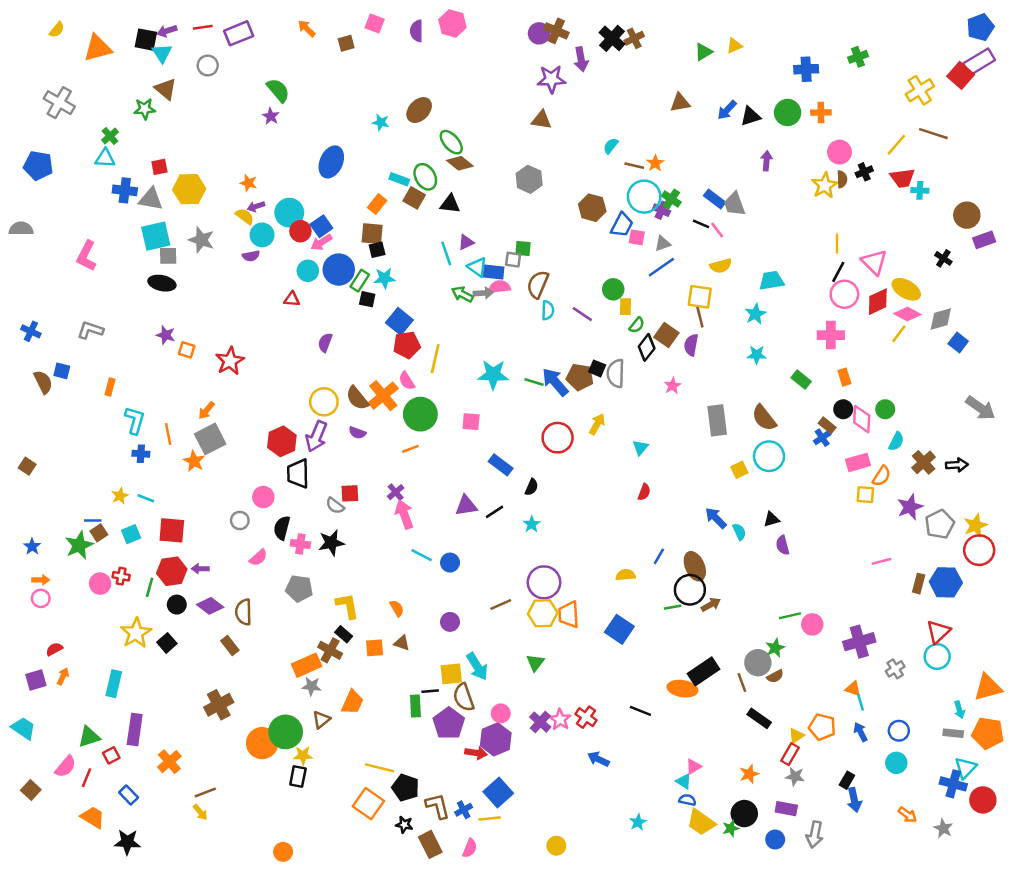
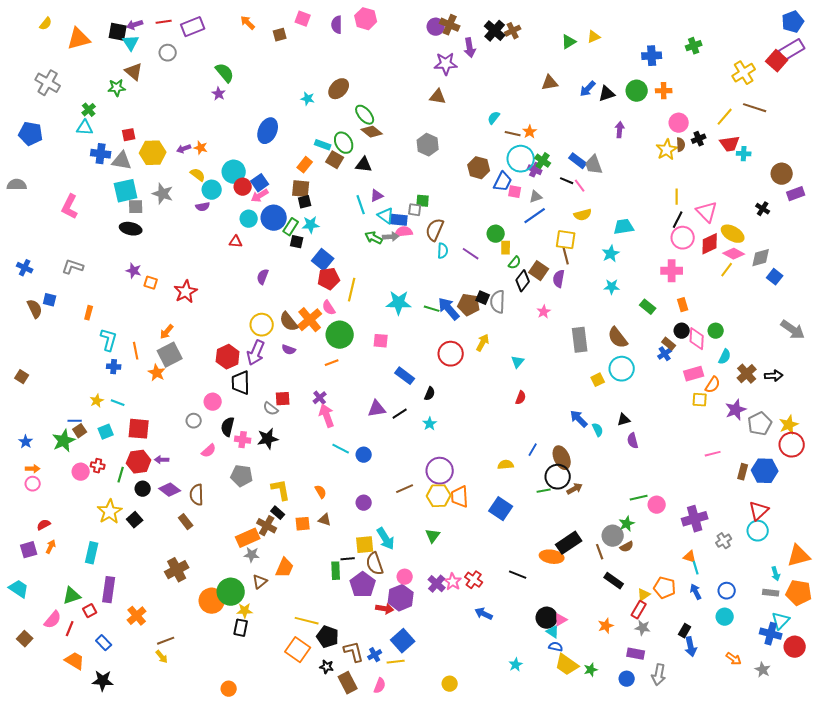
purple arrow: (256, 206) -> (184, 149), moved
black circle: (744, 814) -> (547, 618), moved

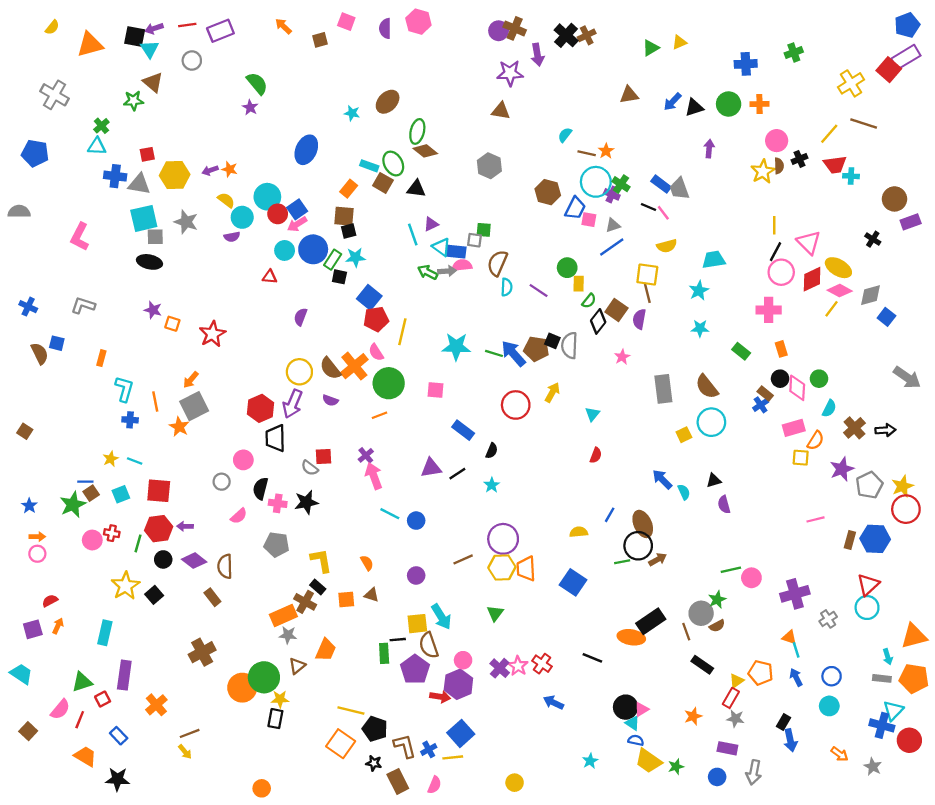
green ellipse: (365, 115) -> (417, 131), turned 55

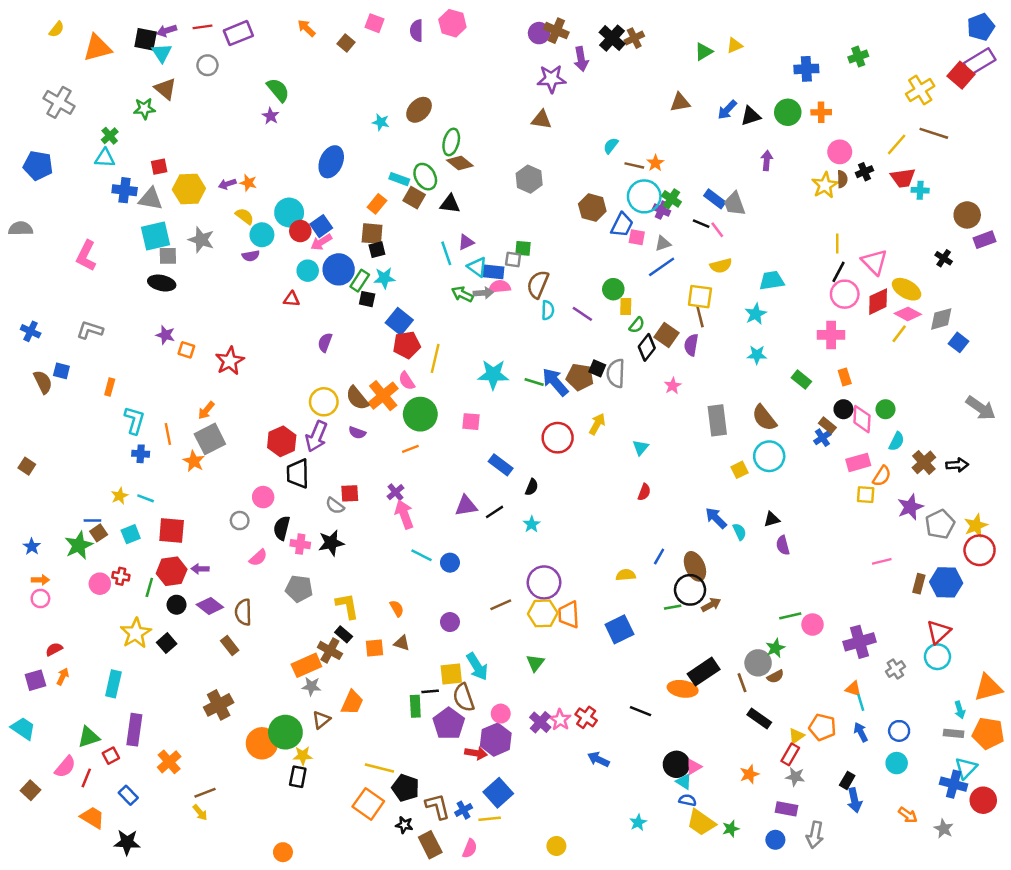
brown square: (320, 40) -> (346, 43), turned -35
blue square: (573, 582) -> (619, 629), turned 30

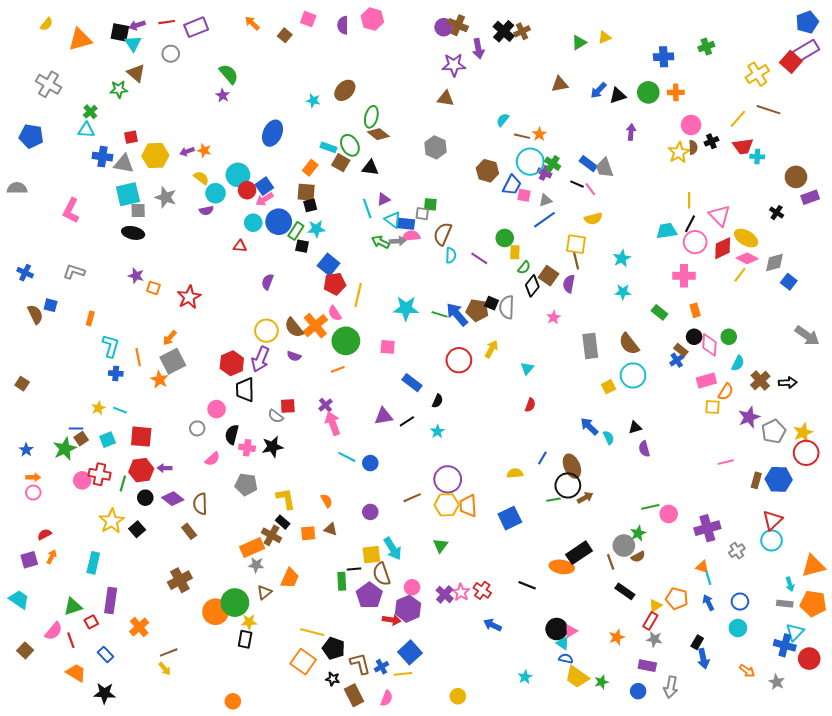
cyan trapezoid: (772, 281) -> (667, 231), moved
red cross: (121, 576) -> (99, 474), size x1.5
red line: (86, 778) -> (71, 640), turned -42

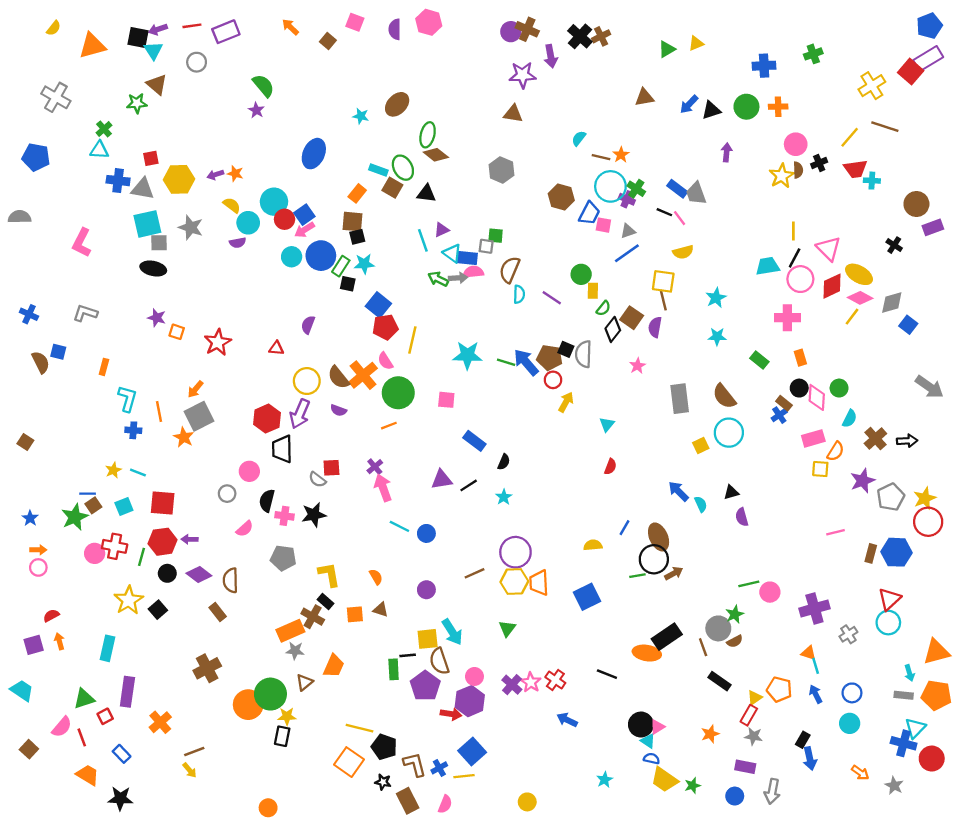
red triangle: (240, 246) -> (276, 348), moved
red circle: (459, 360) -> (553, 380), moved, size x0.6
orange arrow: (52, 557) -> (59, 641), turned -40

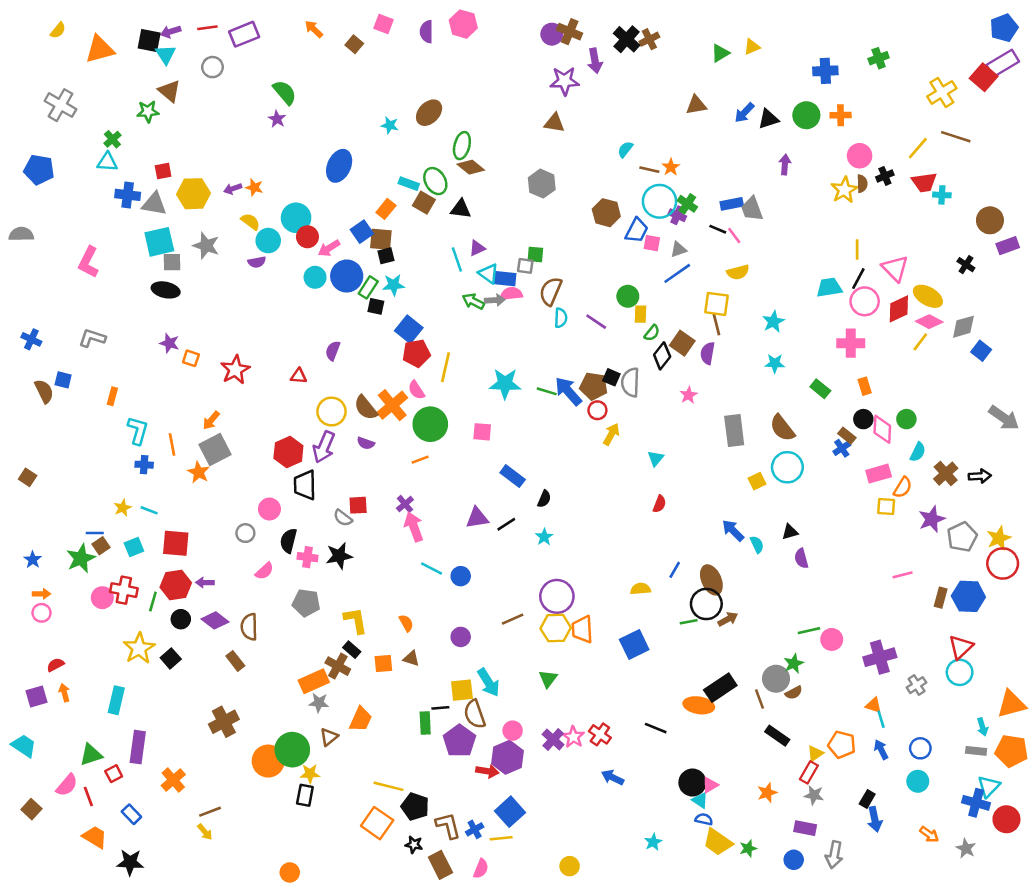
blue rectangle: (677, 189) -> (732, 204), turned -48
blue square: (304, 215) -> (362, 232), moved

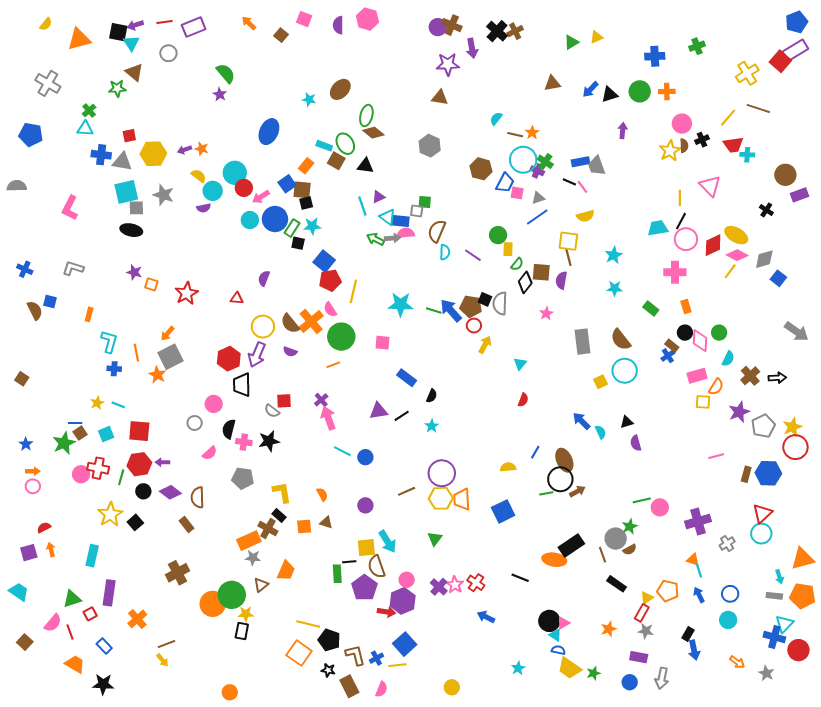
pink triangle: (895, 268) -> (710, 186), moved
brown square: (682, 343) -> (541, 272), turned -30

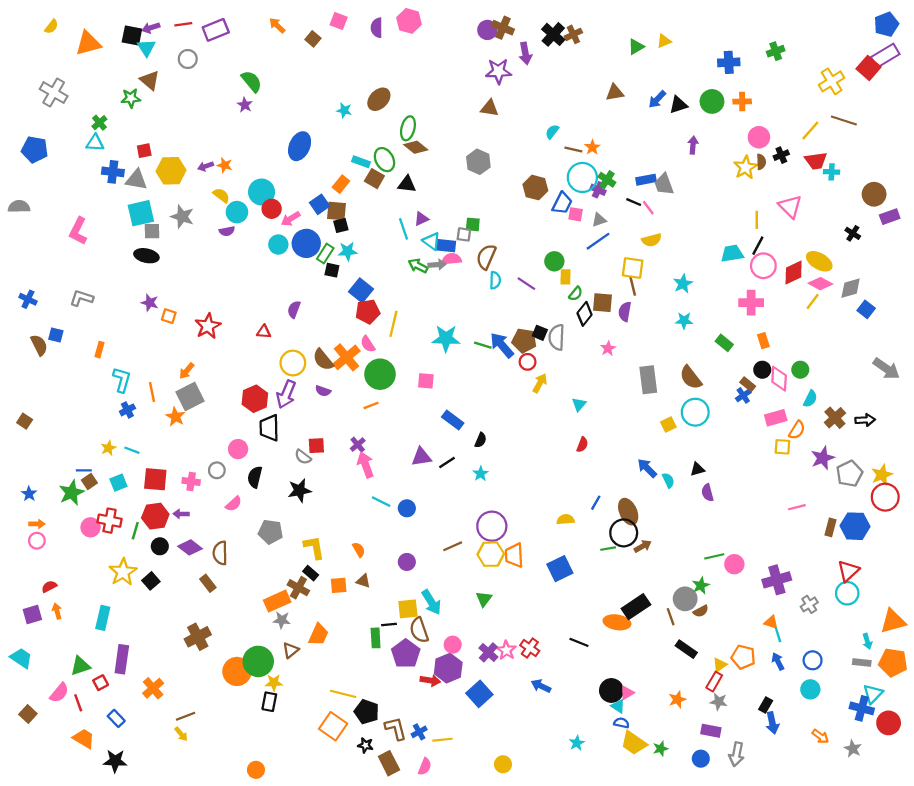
blue cross: (114, 369) -> (127, 410), turned -32
pink cross: (244, 442) -> (191, 481), moved
blue square: (405, 644) -> (479, 694), moved

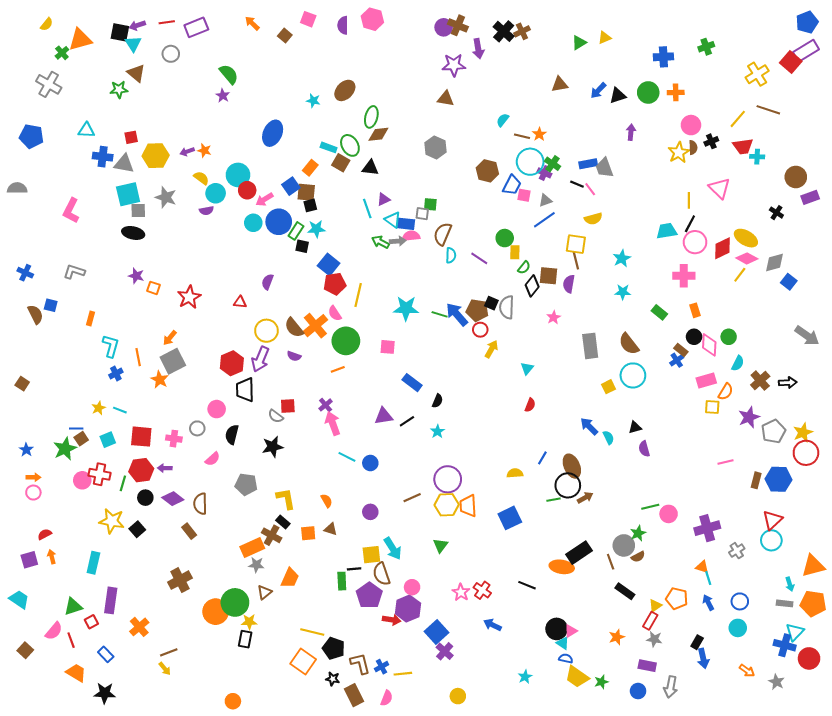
green cross: (99, 123) -> (62, 53), moved
brown diamond: (416, 147) -> (378, 134), turned -45
yellow star: (123, 572) -> (112, 521), turned -30
purple cross: (488, 652) -> (445, 651), moved

